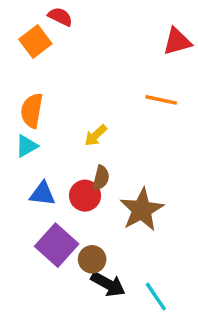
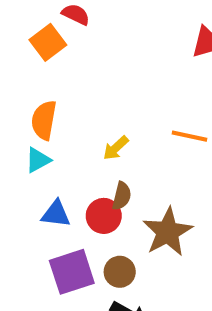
orange line: (161, 100) -> (190, 136), moved
purple square: (57, 245) -> (72, 272), turned 30
brown circle: (92, 259) -> (120, 272), moved

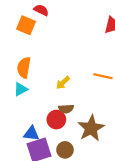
orange square: (48, 42) -> (26, 25), turned -30
brown semicircle: (122, 196) -> (66, 109), turned 72
blue triangle: (56, 214) -> (31, 134), moved

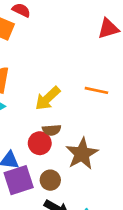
yellow arrow: (63, 83) -> (48, 98), size x1.5

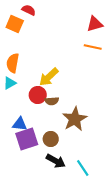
orange line: (96, 90) -> (93, 47), moved
red circle: (40, 143) -> (38, 95), moved

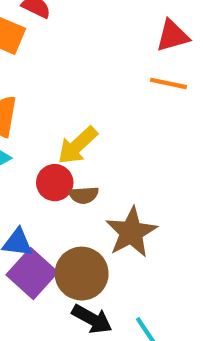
purple square: (27, 139) -> (32, 274), turned -30
brown circle: (51, 139) -> (82, 274), size x1.6

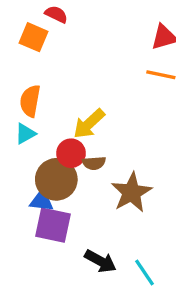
purple square: (32, 274) -> (53, 225), turned -30
brown circle: (82, 274) -> (56, 179), moved

